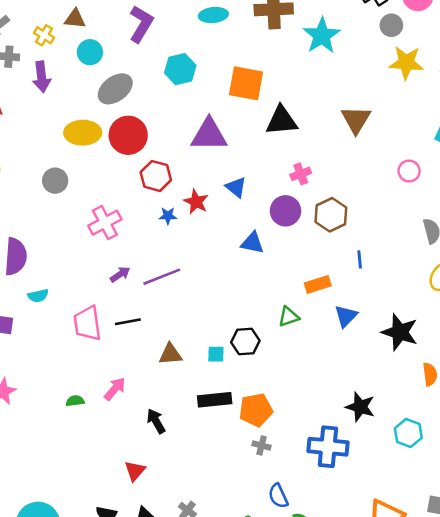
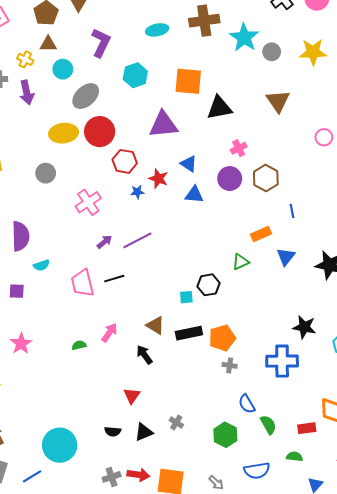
gray circle: (391, 25) -> (272, 52), moved
blue triangle: (252, 243) -> (194, 195), moved
brown triangle: (170, 354) -> (156, 325), moved, turned 42

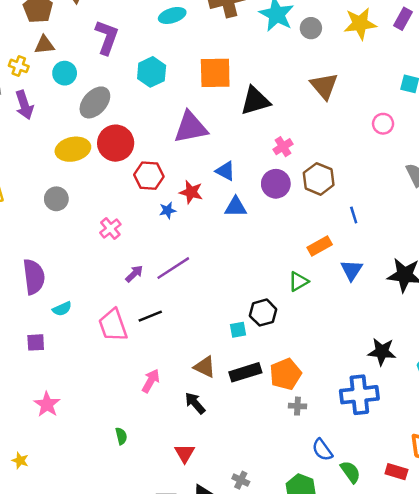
pink cross: (88, 202) -> (110, 228), size x0.7
green semicircle: (79, 345) -> (121, 436), moved, turned 96
red rectangle: (307, 428) -> (396, 472), turned 30

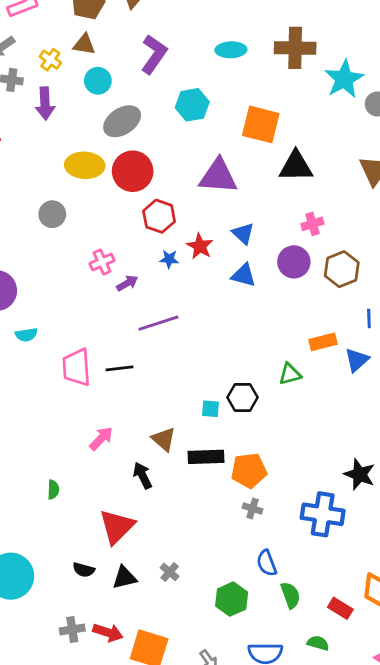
blue triangle: (352, 270) -> (357, 360), moved
purple arrow: (134, 274) -> (127, 283), moved
red triangle: (185, 453) -> (117, 527), size x1.6

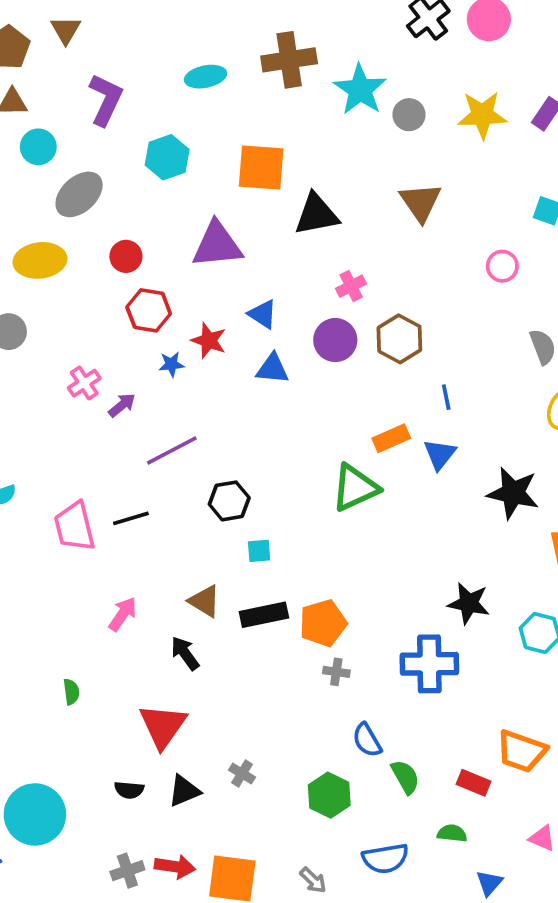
red circle: (133, 171) -> (126, 256), moved, size x0.6
green triangle: (290, 374) -> (355, 488), size x1.6
black hexagon: (242, 397) -> (229, 501), moved

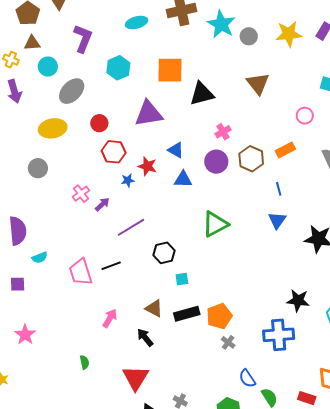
orange rectangle: (391, 438) -> (285, 150), moved
green triangle: (355, 488) -> (215, 224), moved
gray cross: (336, 672) -> (228, 342), turned 32

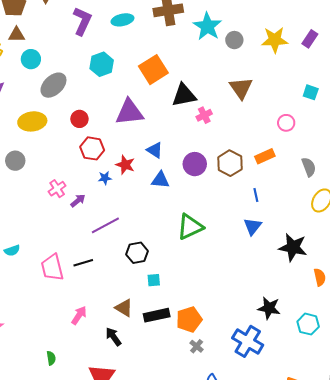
purple L-shape: (83, 38) -> (82, 21), moved
orange square: (170, 70) -> (153, 70), turned -36
pink cross: (223, 132) -> (204, 115), moved
blue cross: (279, 335) -> (248, 341), turned 32

